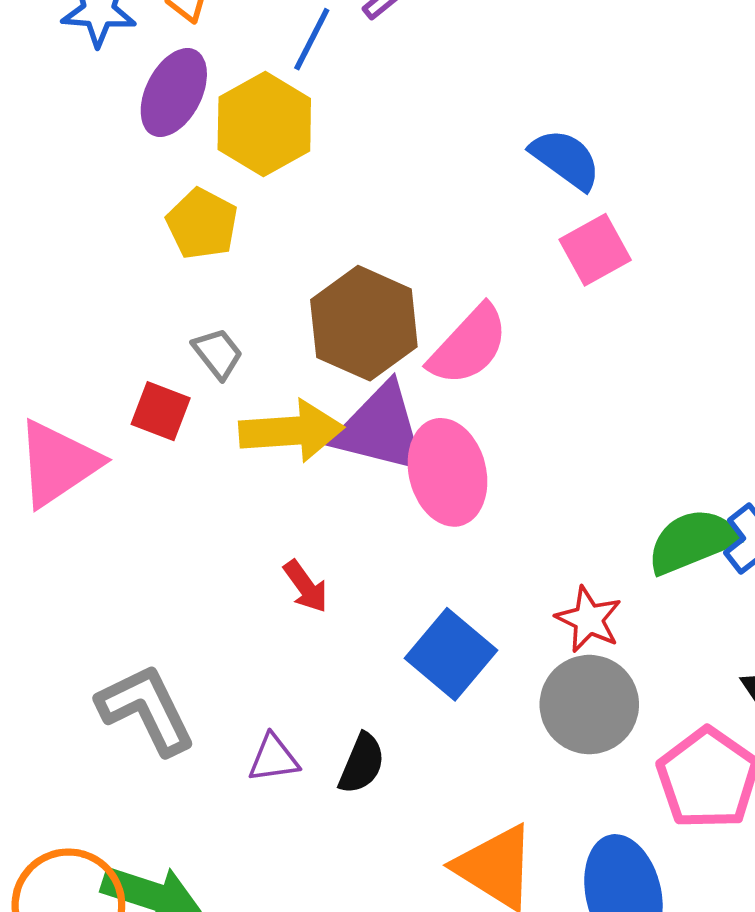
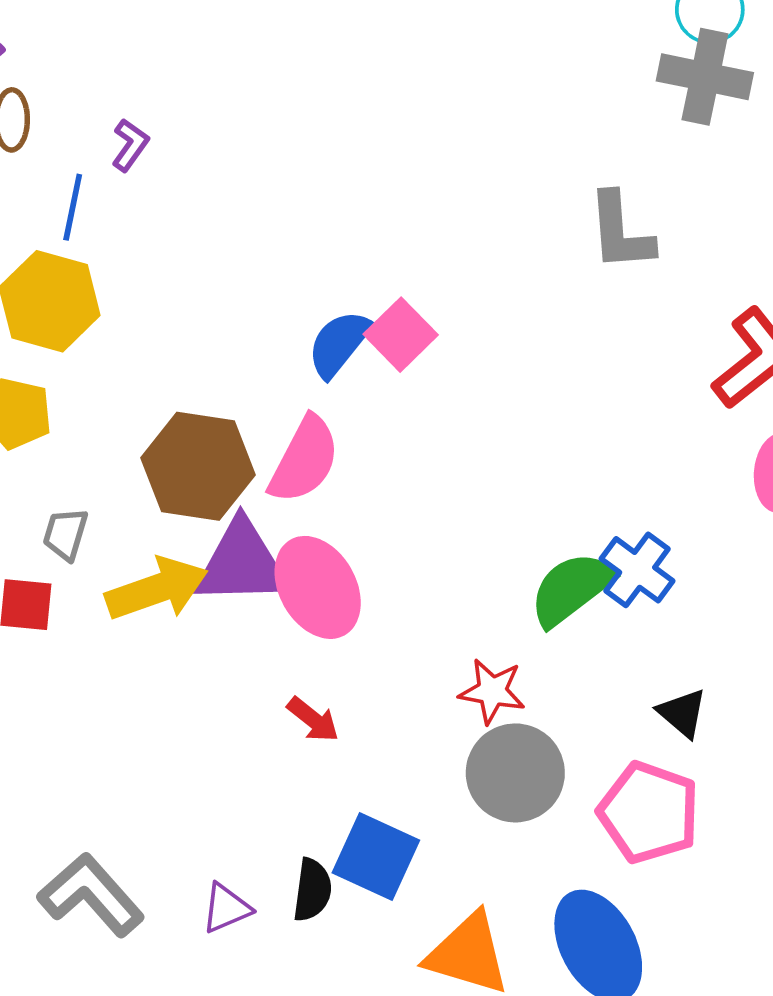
blue semicircle: (566, 159) -> (339, 344), moved, turned -72
gray trapezoid: (218, 353) -> (65, 534), turned -110
red arrow: (306, 586) -> (313, 720), moved
blue square: (451, 654) -> (376, 856), moved

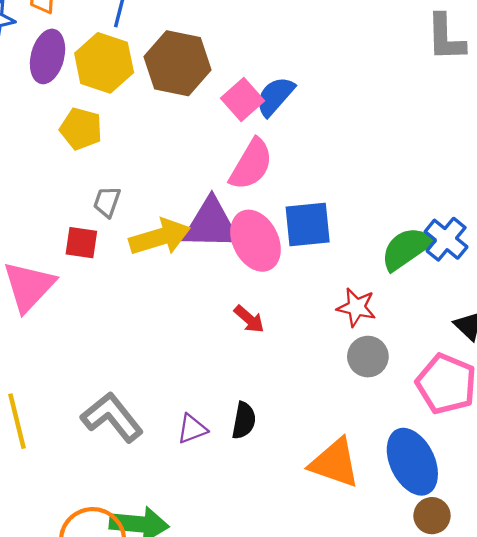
pink square: (401, 335) -> (242, 99), moved
brown hexagon: (198, 466) -> (178, 63), moved
gray circle: (515, 773) -> (368, 357), size x0.7
blue square: (376, 856) -> (308, 224), moved, turned -33

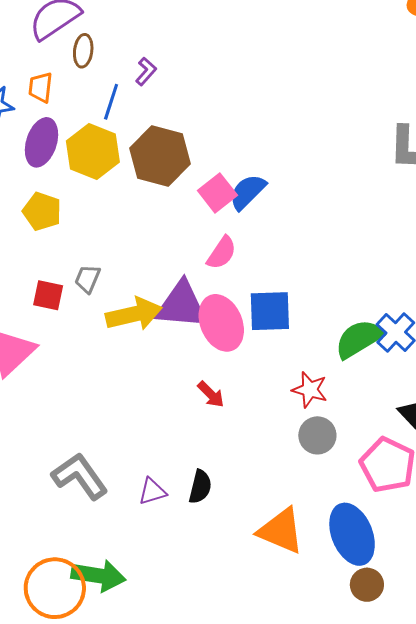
yellow pentagon: (81, 129) -> (42, 211), moved
pink semicircle: (251, 164) -> (222, 253), size x0.7
red square: (81, 243) -> (48, 295), moved

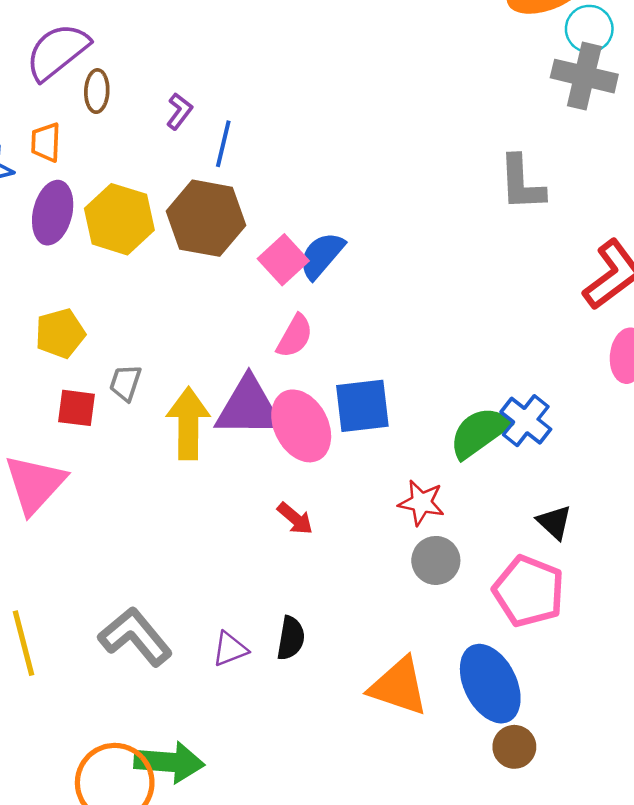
blue line: (111, 102) -> (223, 144), moved
yellow pentagon: (42, 211) -> (60, 333), moved, turned -30
yellow arrow: (134, 314) -> (188, 423), turned -72

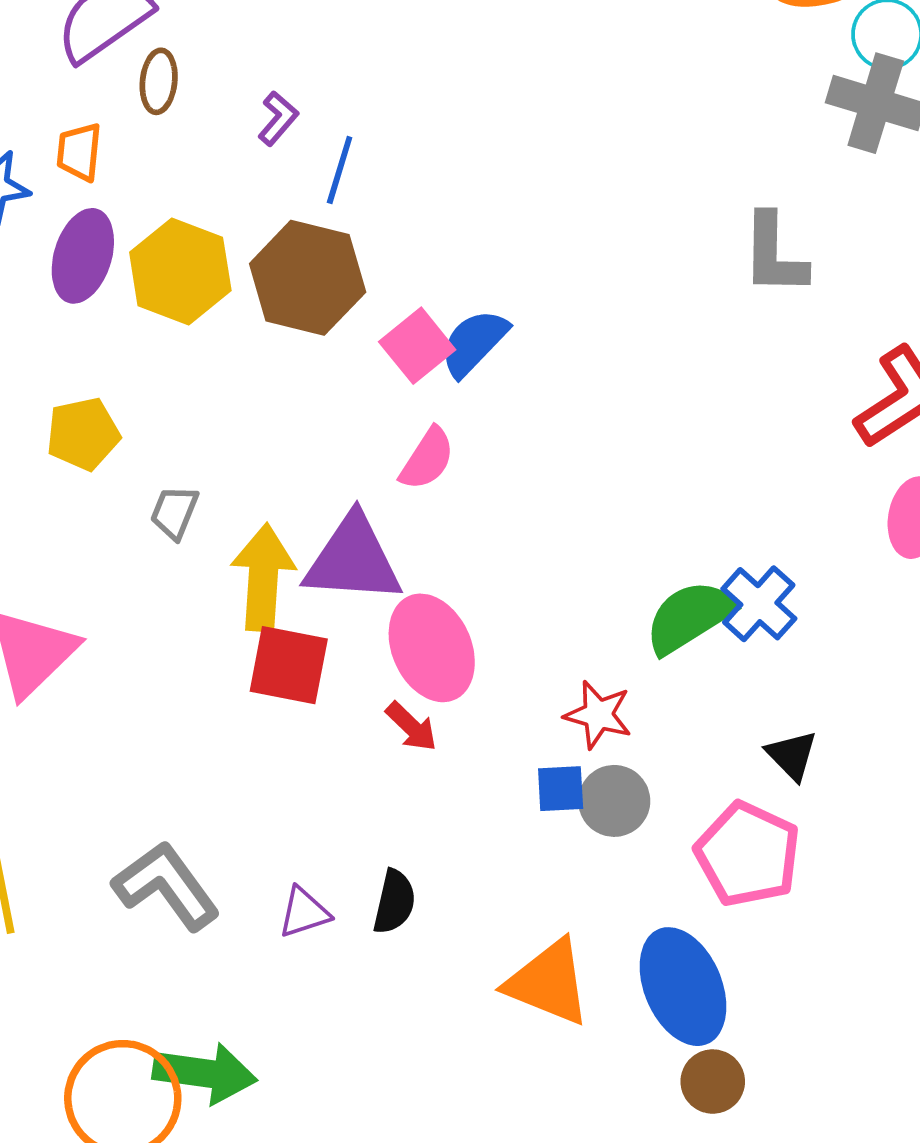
blue square: (362, 406) -> (561, 789), moved, size x0.6
red square: (77, 408) -> (289, 665), moved, size x1.4
pink ellipse: (301, 426) -> (432, 648), moved

